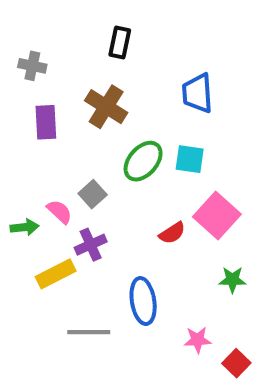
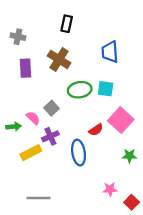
green ellipse: (143, 161) -> (80, 90), turned 40
blue ellipse: (143, 301) -> (79, 153), moved
gray line: (89, 332) -> (38, 198), moved

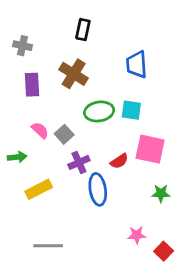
pink semicircle: (33, 118) -> (40, 130), moved
pink square: (121, 120) -> (150, 149), turned -30
purple cross: (50, 136) -> (79, 162), moved

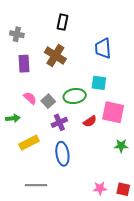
green ellipse: (99, 111) -> (75, 96), moved
blue ellipse: (98, 189) -> (62, 154), moved
pink star: (137, 235) -> (100, 188), moved
red square: (164, 251) -> (123, 189), turned -32

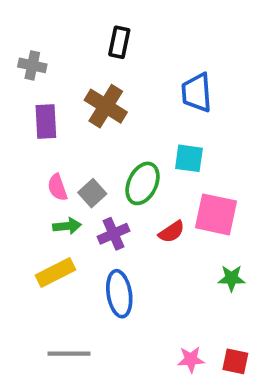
green ellipse: (75, 96) -> (143, 183), turned -55
pink semicircle: (30, 98) -> (57, 187), turned -152
green arrow: (13, 118) -> (67, 226), moved

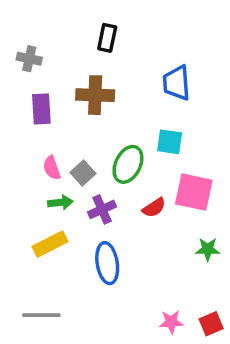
brown cross: (106, 106) -> (95, 95), turned -30
gray line: (69, 354) -> (41, 315), moved
red square: (235, 361) -> (211, 324), turned -35

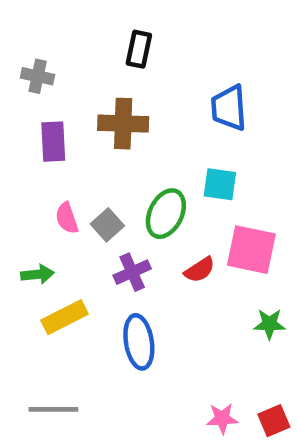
green arrow: (60, 202) -> (38, 274), moved

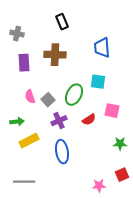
black rectangle: (139, 49) -> (62, 22), turned -35
pink square: (251, 250) -> (112, 111), size x0.7
red square: (274, 421) -> (122, 175), moved

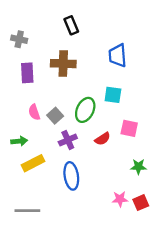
pink star: (99, 186) -> (120, 199), moved

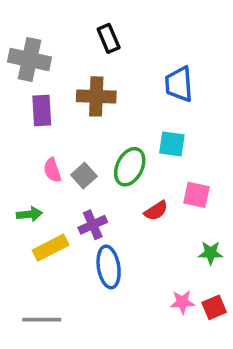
gray cross: (19, 39) -> (29, 59), size x1.6
purple cross: (68, 140) -> (93, 225), moved

